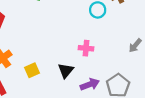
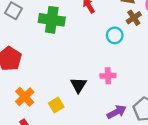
black triangle: (66, 71) -> (78, 85), moved

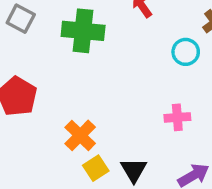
black triangle: (78, 85) -> (134, 170), moved
orange cross: (25, 97) -> (80, 135), moved

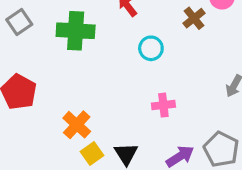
gray square: (21, 19) -> (19, 22), turned 30
cyan circle: (186, 52) -> (151, 48), moved

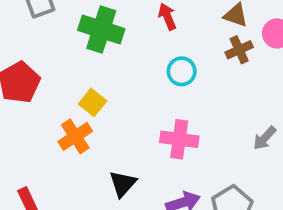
pink cross: (163, 105) -> (179, 139), size x1.4
yellow square: (92, 154) -> (93, 102), moved, turned -30

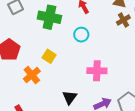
cyan circle: (182, 71) -> (81, 35), moved
orange cross: (75, 136) -> (32, 75), moved

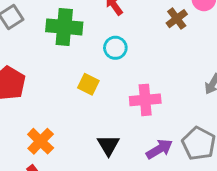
yellow square: (49, 56) -> (88, 84), moved
orange cross: (32, 75) -> (41, 141), moved

